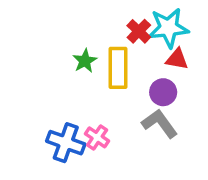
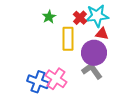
green star: (85, 61) -> (49, 17), moved
purple circle: (163, 92) -> (94, 53), size x1.6
pink cross: (97, 137) -> (56, 79), size x1.5

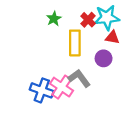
purple circle: (94, 53) -> (104, 58), size x0.6
gray L-shape: (92, 71) -> (79, 78), moved

